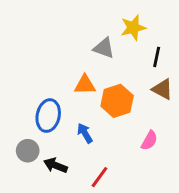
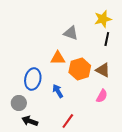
yellow star: (133, 28) -> (103, 19), moved
brown triangle: (162, 89) -> (103, 70), moved
black arrow: (56, 165) -> (30, 121), moved

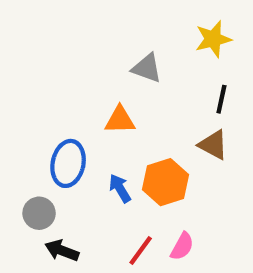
black line: (107, 39) -> (221, 99), moved
orange hexagon: (80, 69) -> (165, 182), moved
pink semicircle: (102, 96) -> (182, 246), moved

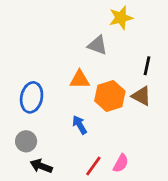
yellow star: (213, 39) -> (121, 18), moved
blue ellipse: (68, 163) -> (32, 97), moved
orange hexagon: (165, 182) -> (110, 96), moved

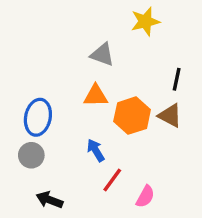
gray triangle: (97, 45) -> (102, 54), moved
gray circle: (26, 141) -> (31, 155), moved
red line: (93, 166) -> (112, 180), moved

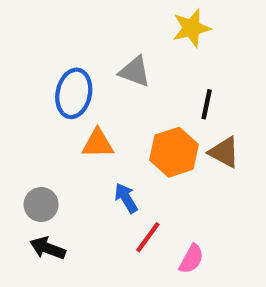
black line: (177, 79) -> (207, 104), moved
orange triangle: (96, 96) -> (98, 144), moved
blue ellipse: (38, 117) -> (74, 93), moved
black arrow: (49, 200) -> (48, 248), moved

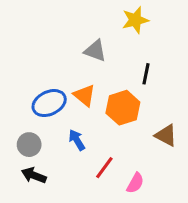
blue ellipse: (74, 93) -> (49, 103), moved, turned 52
orange triangle: (98, 144) -> (84, 95), moved, turned 40
brown triangle: (224, 152) -> (166, 135), moved
blue arrow: (126, 198) -> (77, 140), moved

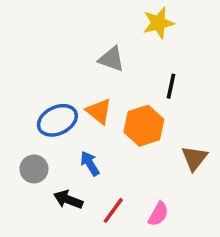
brown triangle: (166, 135) -> (194, 158), turned 40
red line: (104, 168) -> (113, 210), moved
black arrow: (34, 175) -> (68, 200), moved

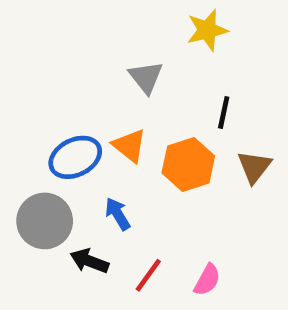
gray triangle: (111, 59) -> (146, 77), turned 32
brown triangle: (194, 158) -> (254, 167), moved
gray circle: (34, 169) -> (45, 221), size x1.5

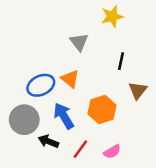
orange hexagon: (188, 164) -> (102, 109), moved
blue arrow: (118, 214) -> (64, 116), size x1.5
pink semicircle: (207, 280) -> (112, 152), turned 30

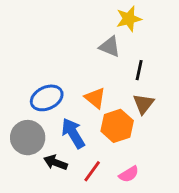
gray triangle: (79, 42) -> (110, 47), moved, turned -30
orange triangle: (70, 79) -> (95, 98), moved
brown triangle: (138, 90) -> (143, 104), moved

